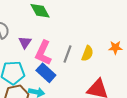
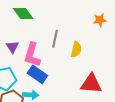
orange star: (115, 48) -> (100, 20), moved
gray line: (67, 54) -> (55, 39), moved

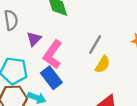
gray line: (55, 39) -> (95, 45), moved

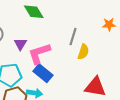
pink L-shape: (53, 54) -> (39, 53), turned 50

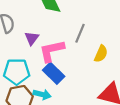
gray line: (73, 37) -> (80, 33), moved

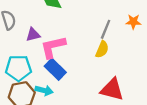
gray line: (80, 33) -> (106, 29), moved
purple triangle: (32, 38) -> (33, 35), turned 40

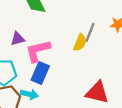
yellow semicircle: (102, 49) -> (80, 43), moved
blue rectangle: (55, 69) -> (40, 73), turned 70

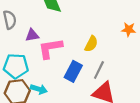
gray line: (90, 32) -> (99, 70), moved
blue rectangle: (40, 73) -> (73, 71), moved

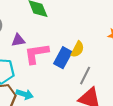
blue rectangle: (73, 71) -> (63, 58), moved

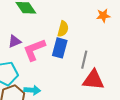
yellow semicircle: (77, 49) -> (63, 29), moved

